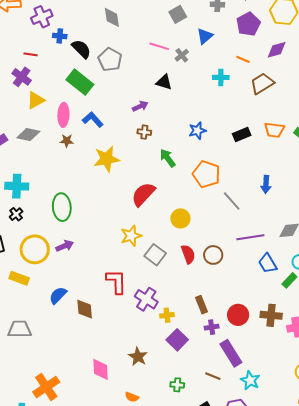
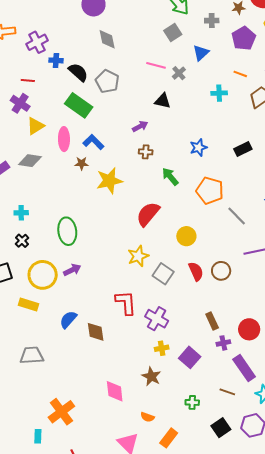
brown star: (67, 141) -> (82, 163), moved
cyan cross: (17, 186) -> (21, 213), size x0.6
yellow cross: (167, 315) -> (162, 348), moved

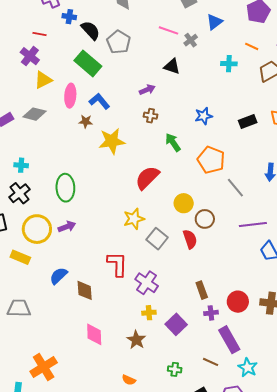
black cross: (22, 241) -> (19, 193), size x1.5
brown circle: (221, 271) -> (205, 219), moved
pink diamond: (115, 391) -> (94, 334), moved

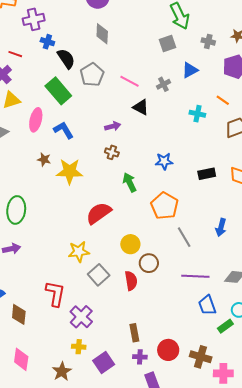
pink line: (168, 30) -> (129, 81), moved
brown star: (86, 121) -> (44, 159), moved

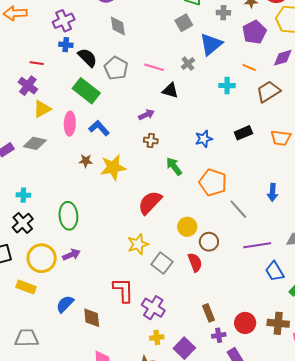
purple cross: (34, 19) -> (64, 21), moved
blue triangle: (190, 70) -> (211, 44), size x1.4
black rectangle: (207, 174) -> (243, 133), moved

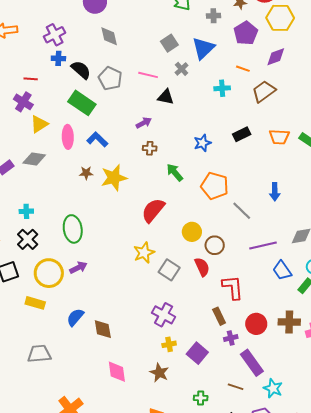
gray square: (184, 23) -> (169, 43), moved
red L-shape: (123, 290) -> (233, 287), moved

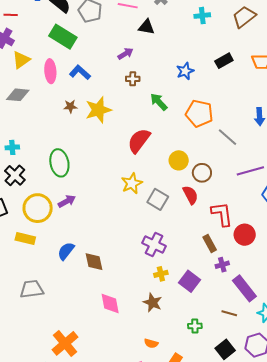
red circle: (256, 324) -> (245, 235), moved

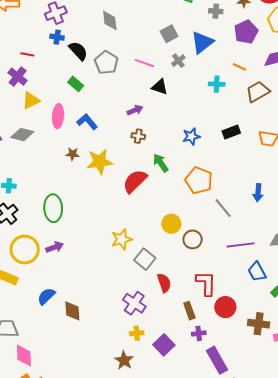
green rectangle: (63, 37) -> (76, 84), size x0.6
red semicircle: (139, 141) -> (135, 181), moved
red semicircle: (190, 195) -> (164, 283), moved
pink diamond: (110, 304) -> (24, 356), moved

